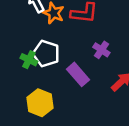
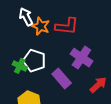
purple cross: (101, 50) -> (81, 58), size x1.5

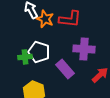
purple cross: (81, 58) -> (84, 49), turned -30
green cross: (20, 66) -> (25, 57), turned -32

